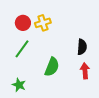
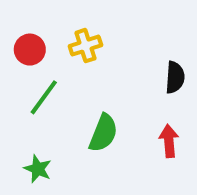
red circle: (23, 23) -> (30, 50), moved
black semicircle: (82, 47) -> (175, 77), moved

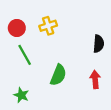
green line: (44, 97) -> (25, 55), turned -65

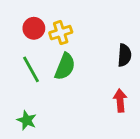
red circle: (17, 28) -> (34, 28), moved
green semicircle: (58, 75) -> (65, 66), moved

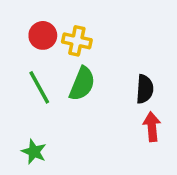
yellow cross: (61, 33) -> (77, 41), turned 30
black semicircle: (124, 55) -> (145, 89), moved

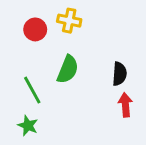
yellow cross: (77, 41) -> (69, 21), moved
green line: (39, 87) -> (32, 90), moved

